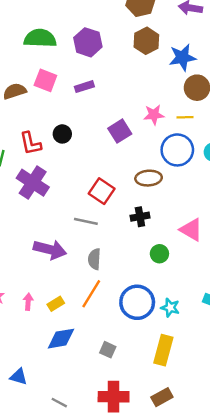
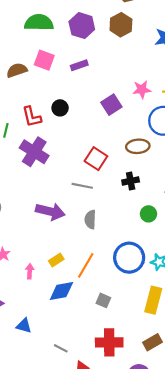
brown hexagon: (146, 41) -> (121, 25), moved
orange line: (91, 294) -> (86, 265), moved
pink arrow: (28, 302) -> (30, 271), moved

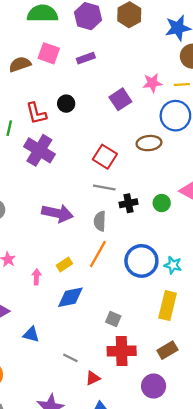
black cross: (131, 181) -> (128, 203), moved
gray line: (82, 186) -> (104, 187), moved
green circle: (148, 214) -> (162, 203), moved
orange line: (86, 265) -> (98, 254), moved
gray square: (103, 300) -> (113, 319), moved

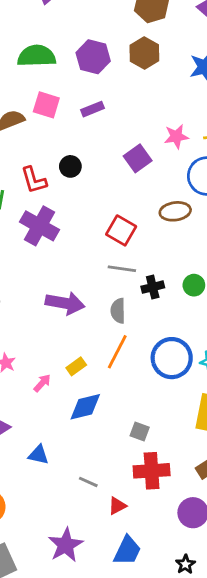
pink arrow: (36, 277) -> (42, 383), turned 42

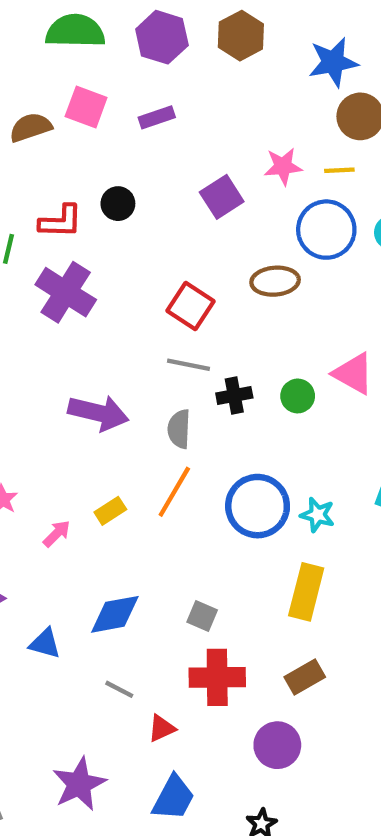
red L-shape: (34, 180) -> (61, 221), turned -76
blue diamond: (85, 407) -> (115, 614), moved

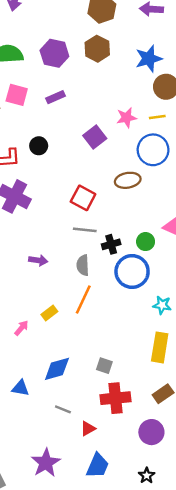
purple arrow: (98, 413) -> (38, 260), size x0.6
blue circle: (258, 506) -> (132, 272), moved

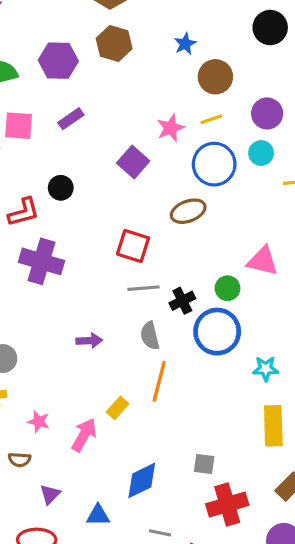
blue star: (149, 59) -> (185, 44), size x0.6
pink arrow: (21, 328) -> (84, 435), size x1.5

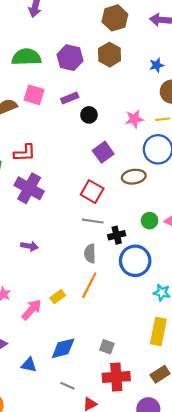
purple square: (133, 162) -> (103, 152), moved
black circle: (61, 188) -> (89, 115), moved
green circle: (227, 288) -> (150, 221), moved
purple arrow: (89, 341) -> (29, 246), moved

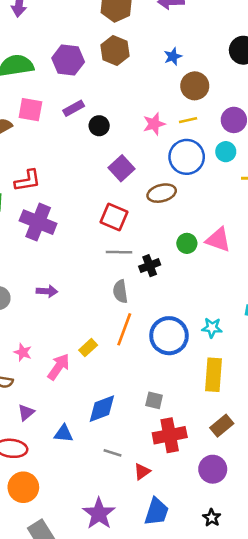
blue circle: (135, 261) -> (169, 336), moved

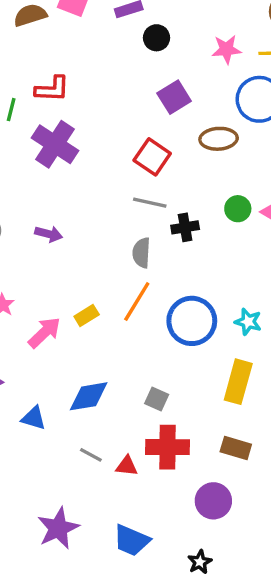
brown rectangle: (222, 426) -> (236, 448), turned 45
red triangle: (142, 472) -> (127, 466), moved, turned 30
blue trapezoid: (156, 512) -> (132, 540), turned 84

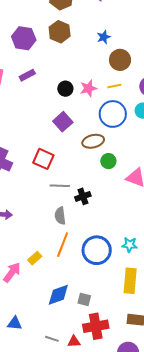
black circle: (157, 38) -> (65, 89), moved
red square: (152, 157) -> (43, 159), moved
green circle: (238, 209) -> (108, 161), moved
blue diamond: (89, 396) -> (58, 295), moved

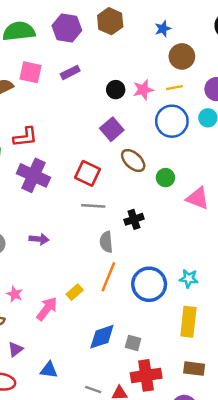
brown ellipse: (93, 141) -> (133, 161), moved, turned 55
gray line: (60, 186) -> (93, 206), moved

